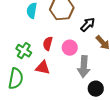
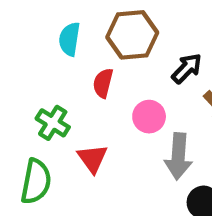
red semicircle: (48, 44) -> (103, 83), moved
red triangle: (43, 68) -> (92, 158), turned 42

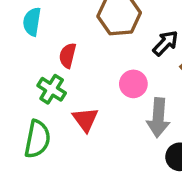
cyan semicircle: (69, 39) -> (32, 22), moved
red semicircle: (103, 83) -> (68, 55), moved

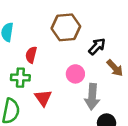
green cross: (52, 89) -> (20, 78), turned -30

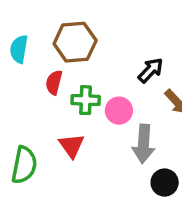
brown hexagon: (66, 27) -> (75, 42), moved
green cross: (20, 78) -> (86, 100), moved

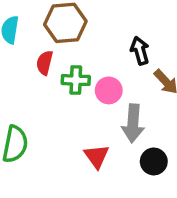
black arrow: (151, 70) -> (140, 51), turned -60
red triangle: (72, 146) -> (97, 156), moved

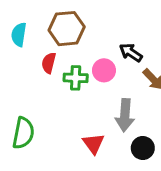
black arrow: (140, 51) -> (131, 52), turned -40
pink circle: (109, 90) -> (104, 70), moved

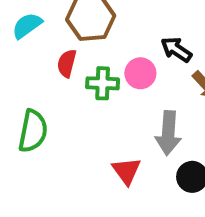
cyan semicircle: (19, 35) -> (27, 26), turned 45
green semicircle: (23, 133) -> (33, 131), moved

